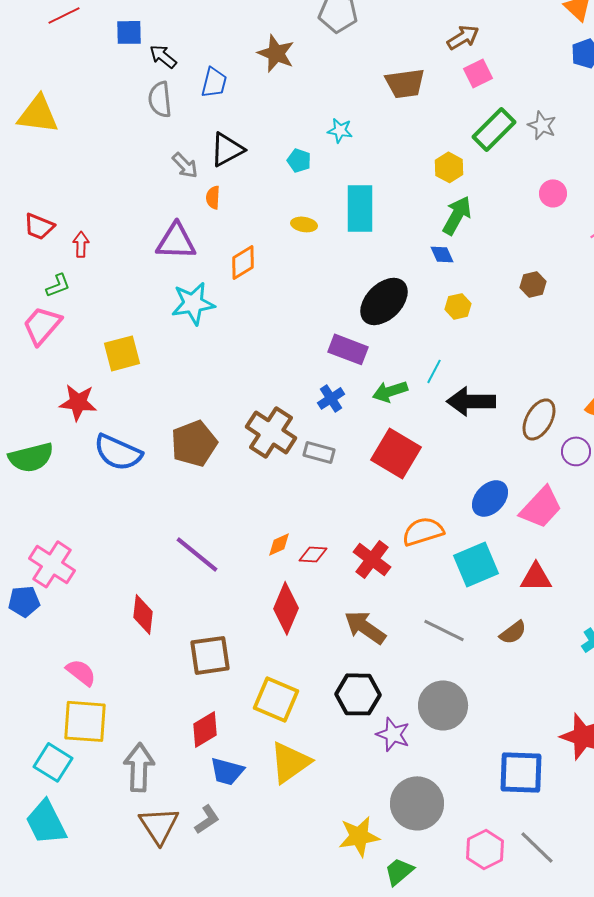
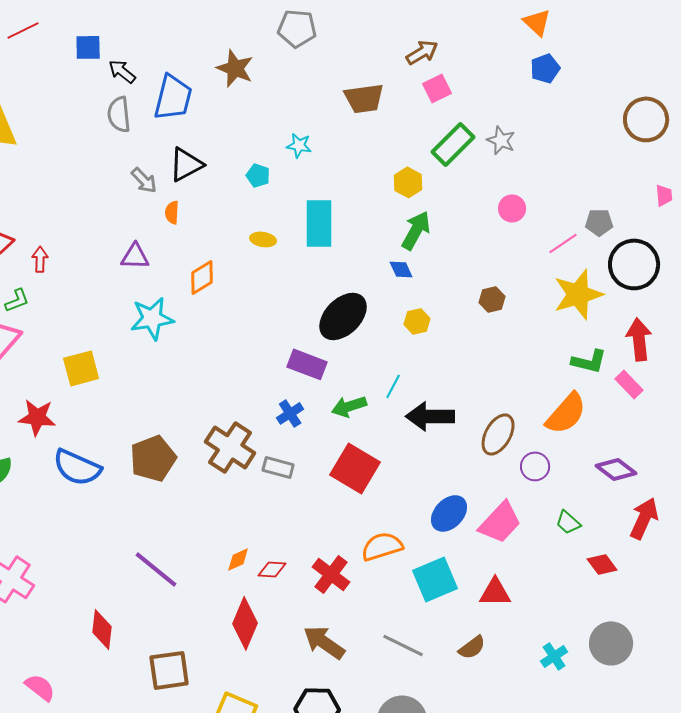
blue trapezoid: (214, 82) -> (173, 97), size x1.5
purple triangle: (176, 241) -> (135, 256), size x0.7

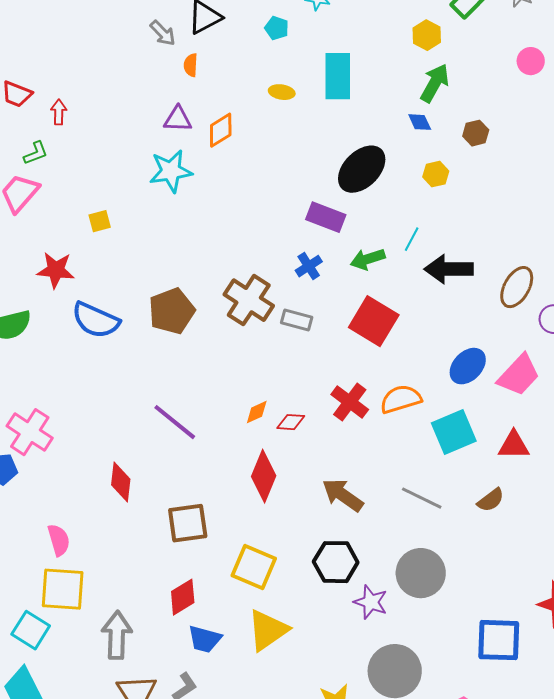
purple triangle: (135, 256) -> (178, 119), moved
brown hexagon: (492, 299) -> (476, 133), moved
yellow square: (81, 368) -> (100, 221), size x0.6
red cross: (331, 574) -> (350, 402), moved
pink semicircle: (40, 687) -> (59, 540), turned 36

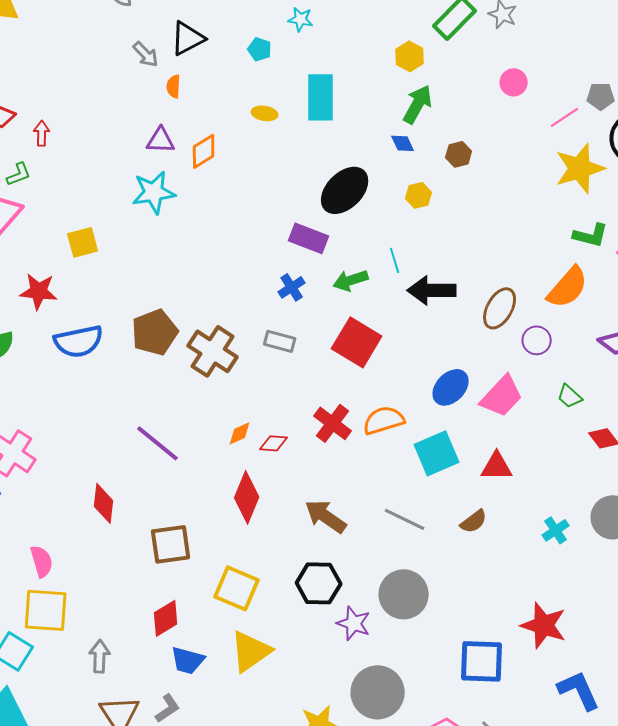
yellow square: (100, 221) -> (83, 242), size x1.4
cyan line: (412, 239) -> (395, 260), turned -45
brown cross: (249, 300) -> (213, 351), moved
blue semicircle: (96, 320) -> (79, 341), turned -36
gray arrow: (117, 635) -> (100, 656), size x0.7

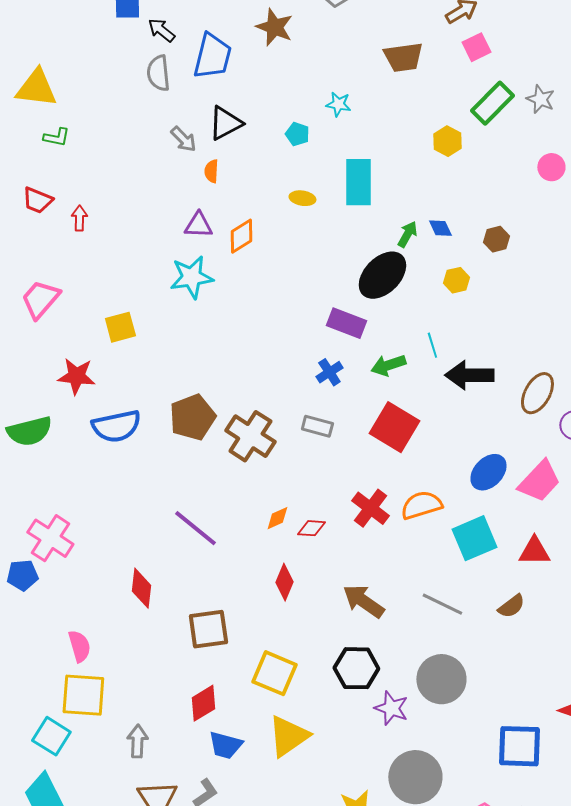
green arrow: (418, 104) -> (407, 234), moved, size x0.7
green L-shape: (19, 174) -> (56, 137), moved, turned 32
red diamond: (247, 497) -> (284, 582), size x0.7

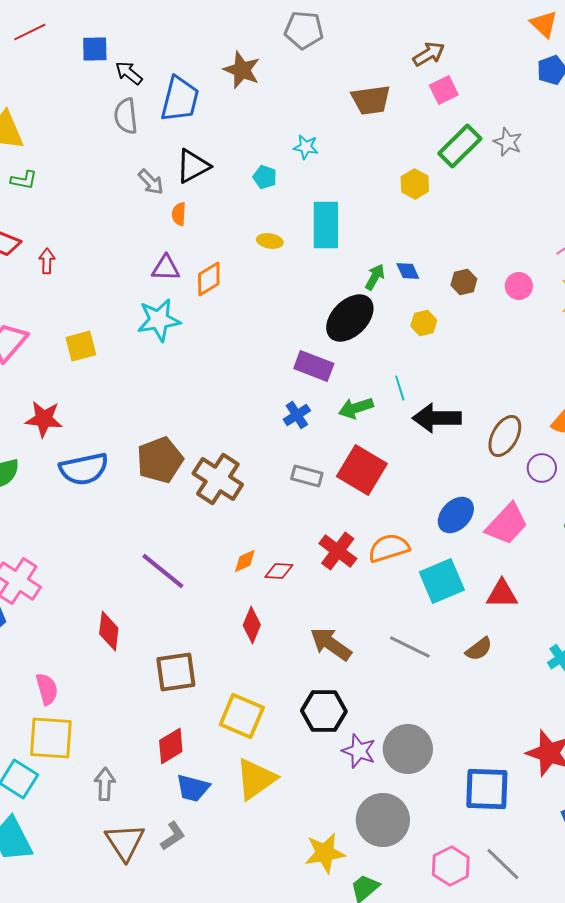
pink circle: (551, 167) -> (519, 286), moved
yellow square: (120, 327) -> (81, 346), moved
gray rectangle: (317, 426) -> (307, 476), moved
gray circle: (441, 679) -> (408, 749), moved

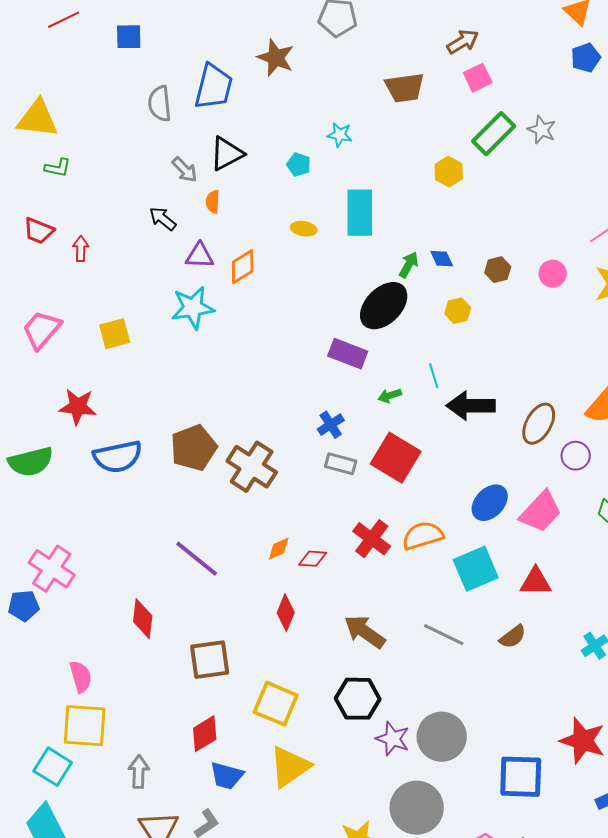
black arrow: (129, 73) -> (163, 219), moved
green arrow: (356, 408) -> (390, 396), size x0.7
blue cross: (297, 415) -> (331, 425), moved

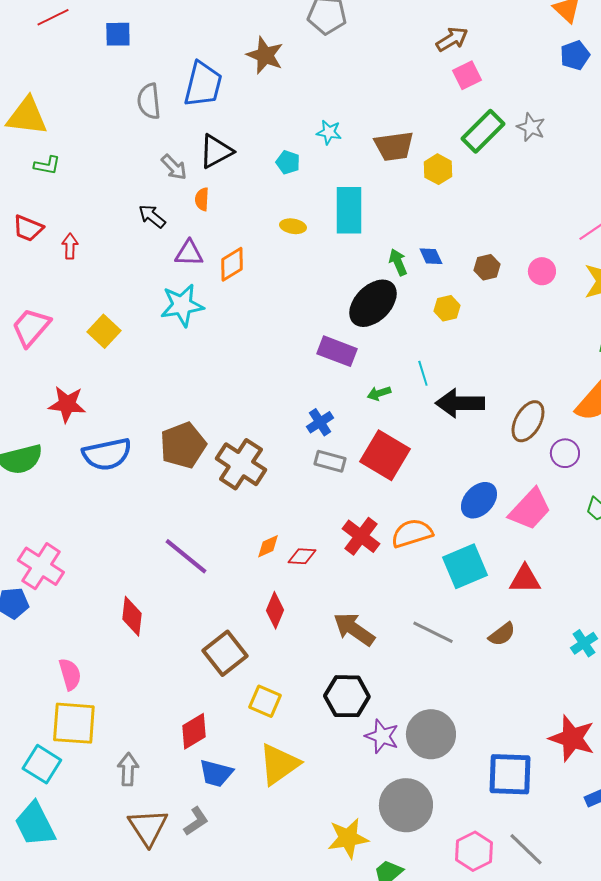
brown trapezoid: (405, 88) -> (394, 146), moved
green arrow: (409, 265) -> (398, 262), turned -52
yellow square: (115, 334) -> (104, 331), turned -32
brown square: (210, 660) -> (225, 653), moved, turned -30
yellow square: (276, 704) -> (265, 701), size x0.7

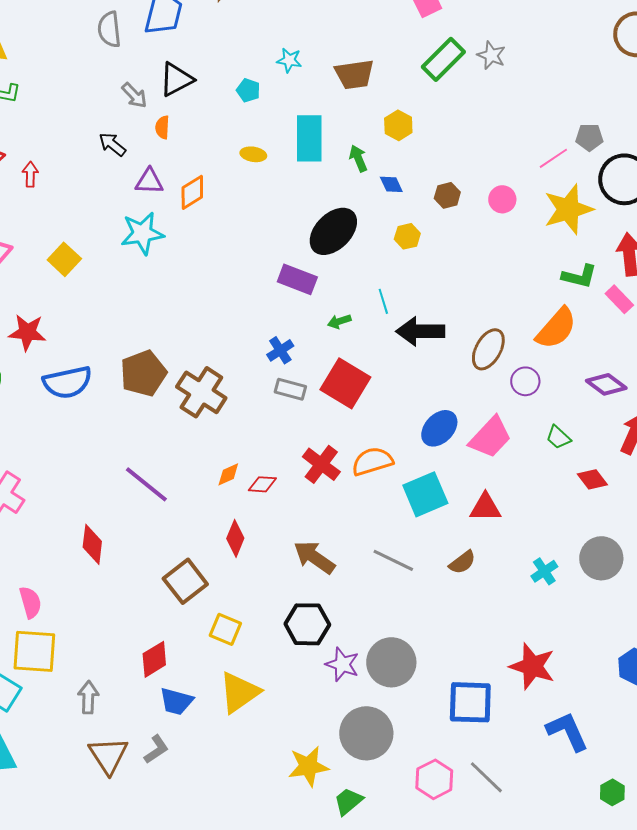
yellow hexagon: (438, 169) -> (398, 125), moved
green arrow: (398, 262) -> (358, 158), moved

